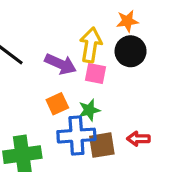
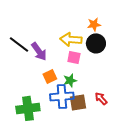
yellow arrow: (91, 45) -> (71, 39), turned -95
purple arrow: (61, 64) -> (39, 51), moved, turned 30
red arrow: (138, 139) -> (101, 98), turned 48

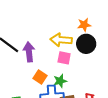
purple arrow: (39, 51) -> (29, 52), turned -150
orange square: (50, 76) -> (40, 77), turned -32

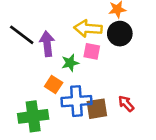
orange square: (40, 77) -> (54, 85), moved
green star: (60, 81) -> (70, 63), moved

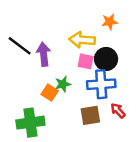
black circle: (120, 34) -> (106, 59), moved
green star: (70, 63) -> (63, 84), moved
blue cross: (76, 101) -> (101, 84), moved

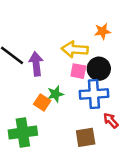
brown square: (90, 115) -> (86, 137), moved

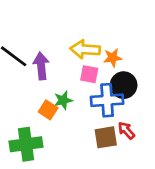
orange star: (102, 31) -> (113, 58), moved
black circle: (99, 69) -> (124, 85), moved
brown square: (86, 137) -> (106, 137), moved

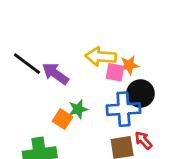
purple arrow: (41, 66) -> (55, 74), turned -48
pink square: (89, 74) -> (115, 72), moved

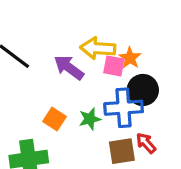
orange star: (129, 65) -> (130, 58), turned -30
purple arrow: (55, 74) -> (69, 68), moved
green star: (78, 109) -> (90, 119), moved

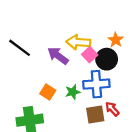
orange star: (130, 58) -> (116, 40), moved
pink square: (114, 66) -> (90, 55), turned 35
black circle: (143, 90) -> (107, 59), moved

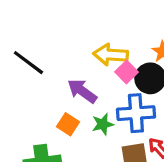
purple arrow: (58, 56) -> (82, 91), moved

